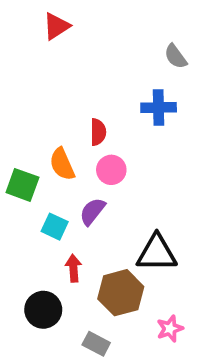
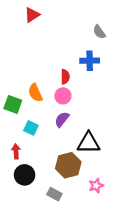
red semicircle: (98, 132) -> (65, 77), moved
purple semicircle: (92, 211) -> (62, 119), moved
red arrow: (73, 268) -> (16, 151), moved

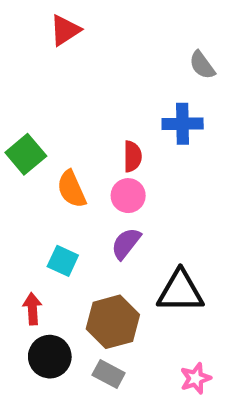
green square: (13, 104) -> (26, 154), moved, turned 30
brown hexagon: (68, 165) -> (113, 322), moved
gray rectangle: (54, 194) -> (109, 374), moved

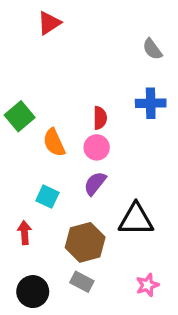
blue cross: (183, 124) -> (151, 103), moved
black circle: (50, 357) -> (33, 292), moved

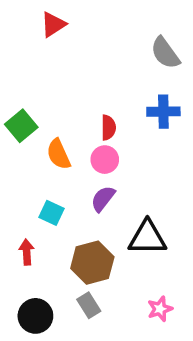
gray semicircle: (152, 49) -> (165, 53), size x1.4
gray rectangle: (82, 282) -> (89, 305), turned 30

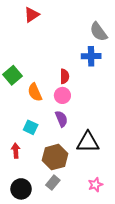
blue cross: (163, 112) -> (91, 56), moved
purple semicircle: (103, 199) -> (61, 119), turned 119
gray rectangle: (89, 305) -> (53, 183), turned 72

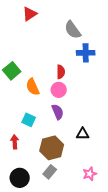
gray semicircle: (99, 32) -> (73, 30), moved
black triangle: (88, 142) -> (83, 134), size x0.6

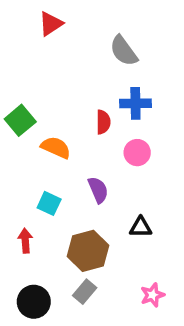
blue cross: (86, 53) -> (135, 103), moved
orange semicircle: (33, 87) -> (56, 147), turned 138
pink circle: (59, 90) -> (137, 153), moved

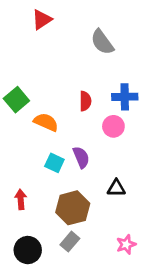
blue cross: (135, 103) -> (125, 97), moved
cyan square: (49, 203) -> (54, 163), moved

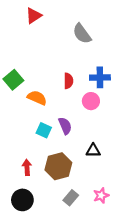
red arrow: (21, 199) -> (27, 167), moved
gray rectangle: (70, 242) -> (71, 198), moved

